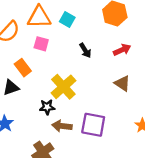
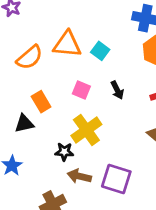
pink square: (41, 44) -> (81, 90), moved

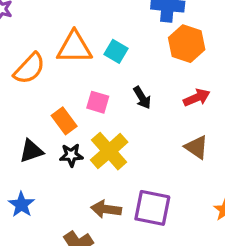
orange rectangle: (41, 102) -> (64, 121), moved
black star: (64, 152) -> (71, 155), moved

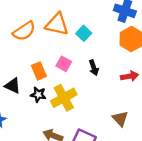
brown triangle: (197, 147) -> (120, 119), moved
black triangle: (31, 151) -> (13, 86), turned 30

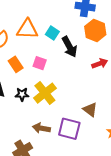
black arrow: (94, 68) -> (69, 47), moved, size x1.5
orange rectangle: (39, 71) -> (16, 64), moved
brown triangle: (120, 119) -> (90, 110), moved

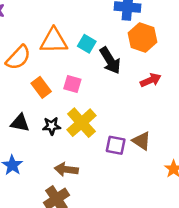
brown arrow: (41, 128) -> (66, 169), moved
purple square: (69, 129) -> (116, 145), moved, size x0.7

